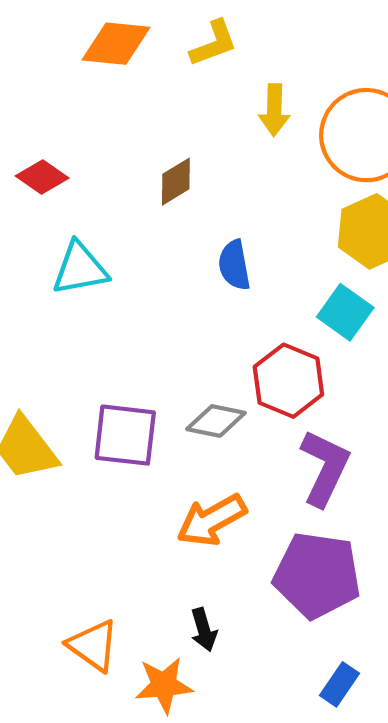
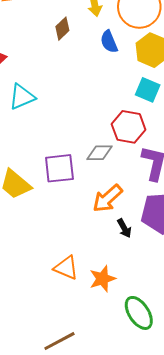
brown diamond: (176, 182) -> (62, 29), moved
blue semicircle: (234, 265) -> (109, 42), moved
black arrow: (204, 630) -> (124, 228), moved

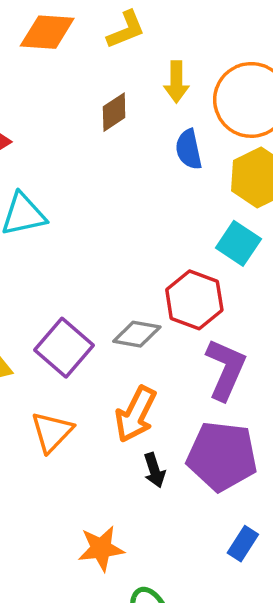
purple square: (59, 168) -> (64, 348), turned 36
orange arrow: (108, 198) -> (136, 414), turned -32
orange triangle: (66, 268) -> (52, 432), moved, turned 40

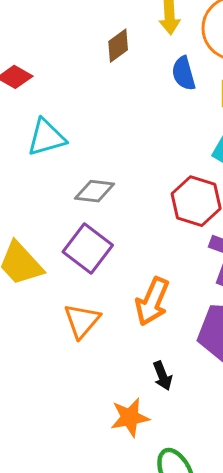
gray diamond: (137, 334) -> (95, 191), moved
black arrow: (154, 470) -> (163, 376), moved

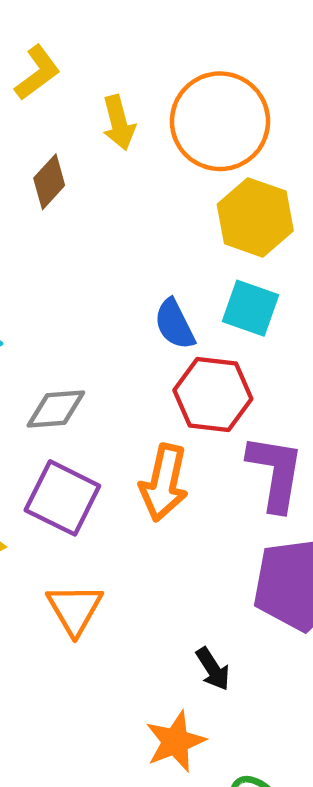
blue semicircle: (184, 73) -> (175, 324), moved
orange arrow: (152, 301) -> (164, 483), moved

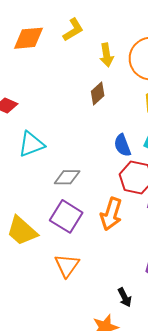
brown diamond: (49, 182) -> (98, 94), moved

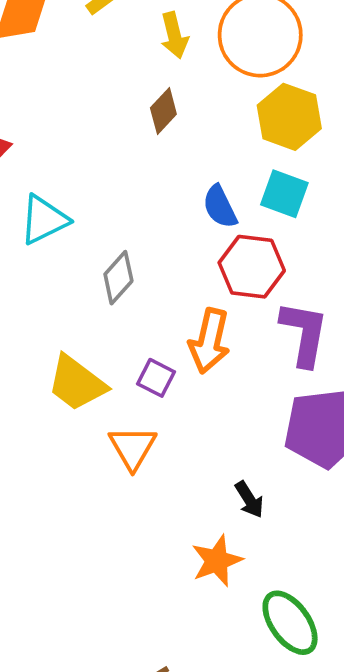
gray diamond: (67, 177) -> (118, 278), turned -44
purple square: (66, 216) -> (156, 378), moved, size x0.6
yellow trapezoid: (22, 231) -> (77, 383), moved

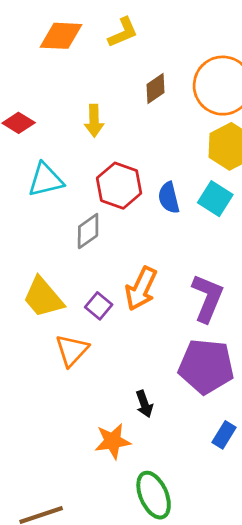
yellow arrow: (174, 35) -> (94, 121), moved
brown diamond: (163, 111) -> (155, 88), moved
red hexagon: (252, 267) -> (119, 186), moved

